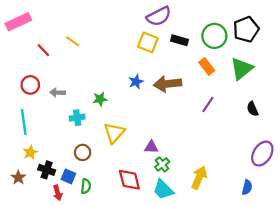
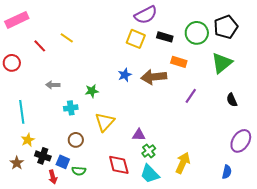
orange rectangle: (207, 66) -> (179, 62), moved, turned -35
red circle: (30, 85) -> (12, 63), moved
green semicircle: (86, 186) -> (79, 171), turned 88

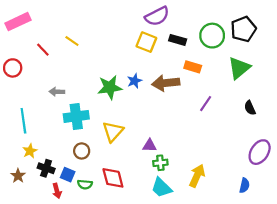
green star: (92, 91) -> (110, 87), moved, size x1.6
cyan cross: (71, 108) -> (76, 116), size x1.6
green cross: (149, 151) -> (160, 163), turned 32
red diamond: (119, 165) -> (113, 178), moved

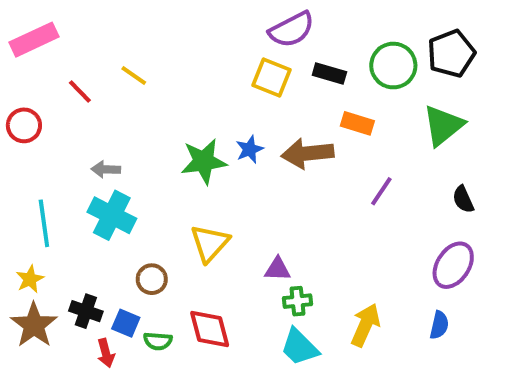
cyan cross: (76, 116) -> (112, 215), moved, turned 35
yellow star: (30, 151) -> (30, 279), moved
purple ellipse: (260, 152) -> (453, 265), moved
brown star: (18, 176) -> (34, 325), size x1.6
blue semicircle: (244, 185) -> (439, 325), moved

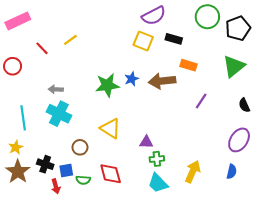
green circle: (393, 66) -> (207, 17), moved
yellow line: (134, 76) -> (70, 40), turned -72
yellow triangle: (210, 243) -> (111, 128), turned -40
blue square: (126, 323) -> (66, 171), turned -32

